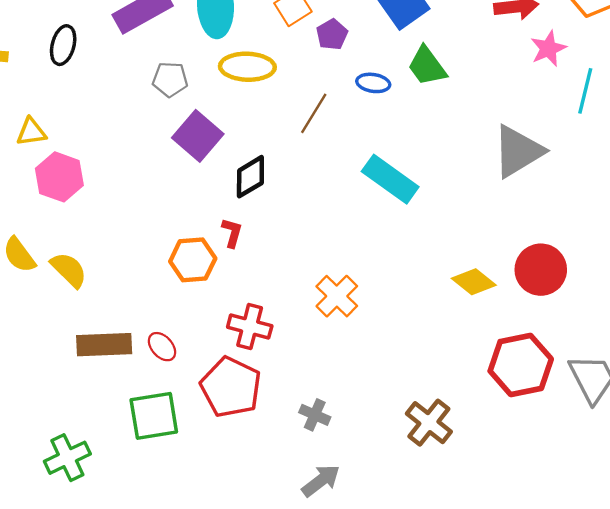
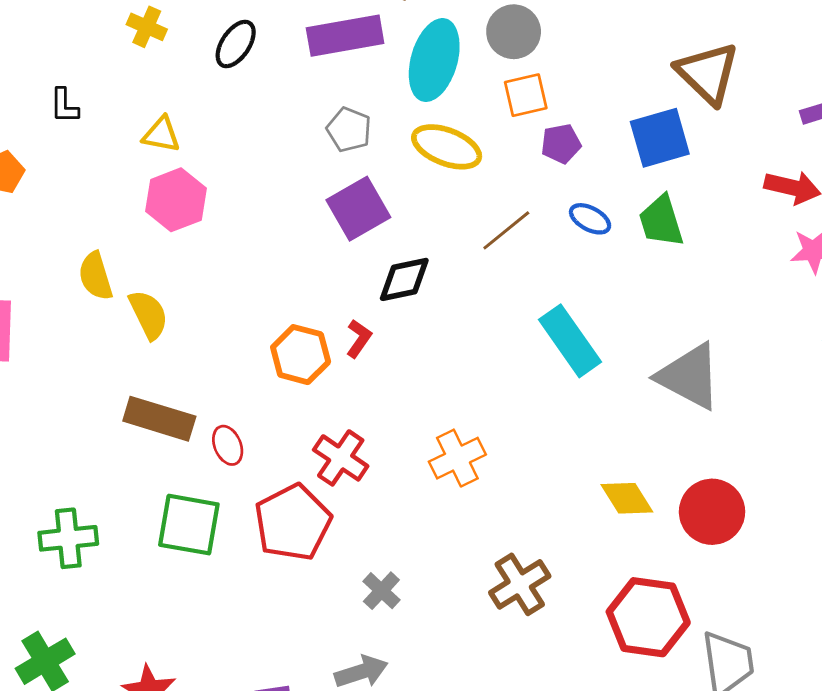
gray triangle: (518, 151) -> (689, 376), moved, turned 40
brown cross: (429, 423) -> (520, 584), moved

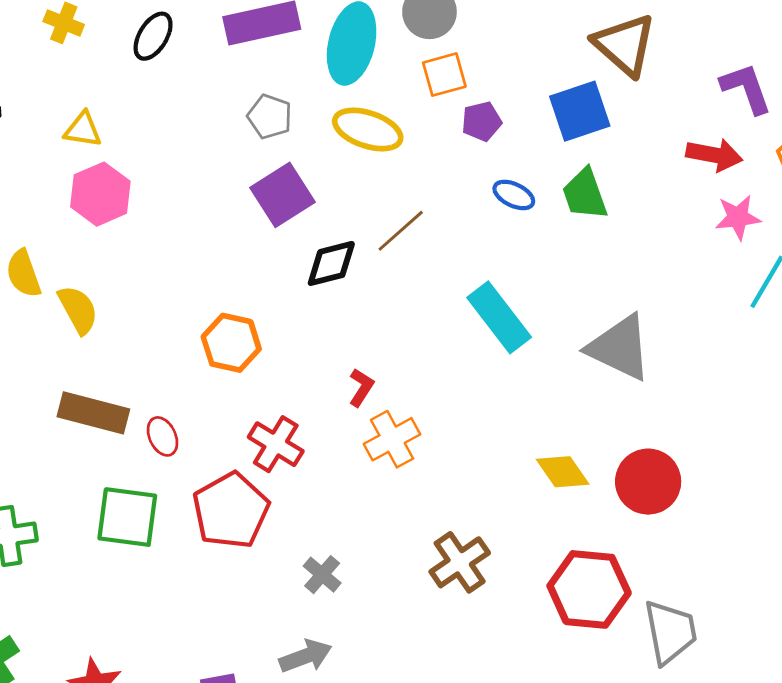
brown line: (506, 230) -> (401, 231), moved
red L-shape: (359, 339) -> (361, 387), moved

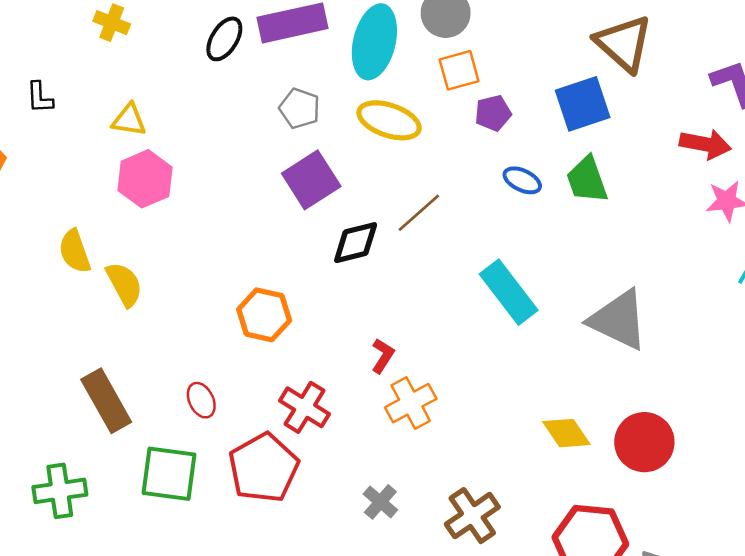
black ellipse: (153, 36) -> (224, 39), moved
brown rectangle: (93, 413) -> (106, 401), moved, turned 46
gray cross: (322, 575) -> (380, 502), moved

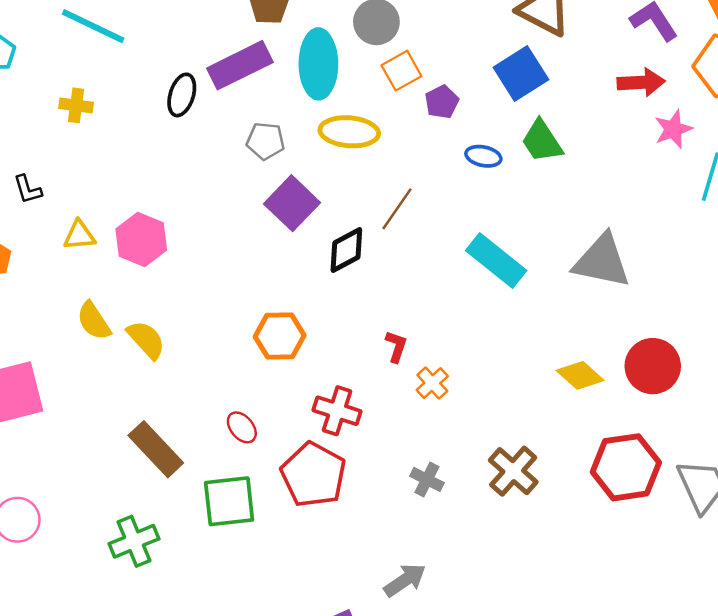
yellow triangle: (129, 120) -> (79, 235), moved
orange cross: (411, 403) -> (432, 383), size x0.7

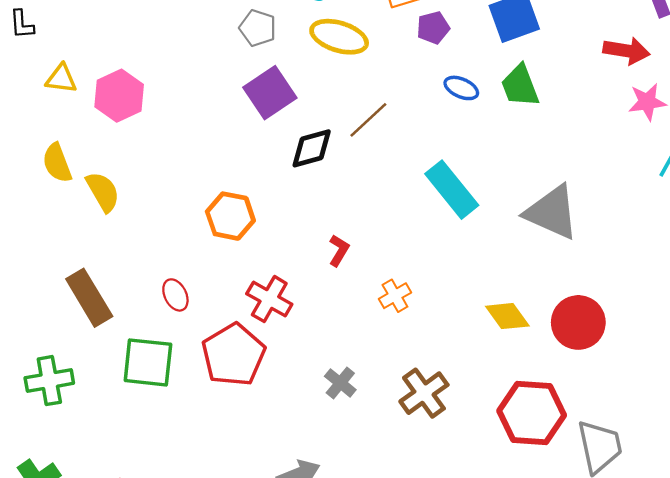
orange cross: (432, 383) -> (395, 296), moved

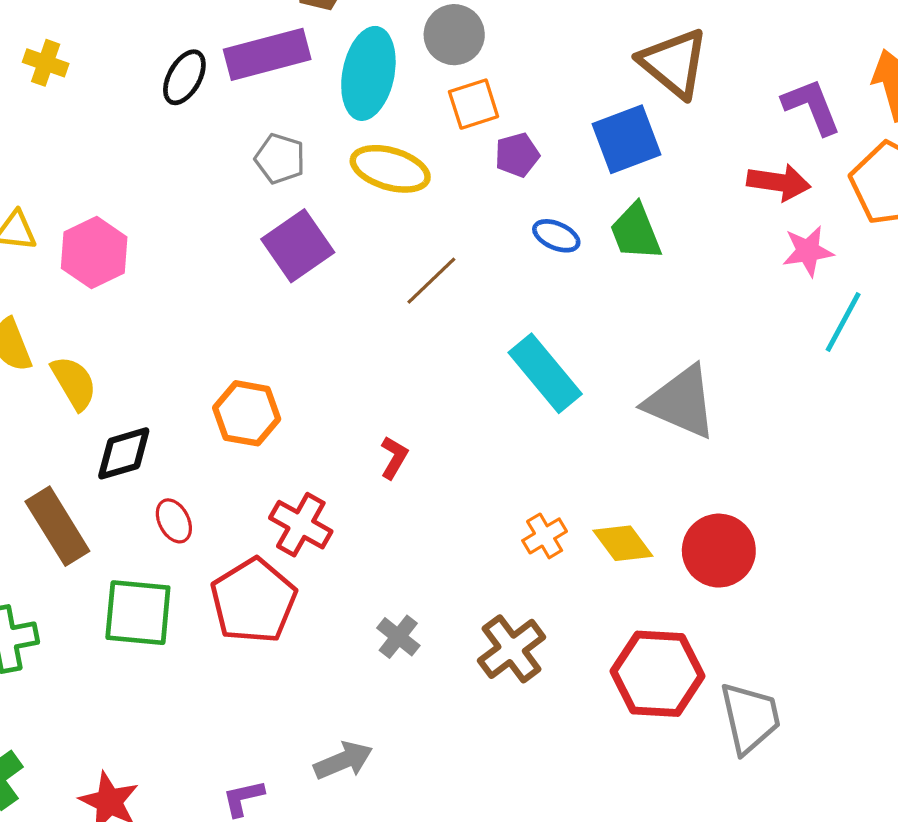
black diamond: (312, 148) -> (124, 453), moved
orange cross: (395, 296) -> (545, 536), moved

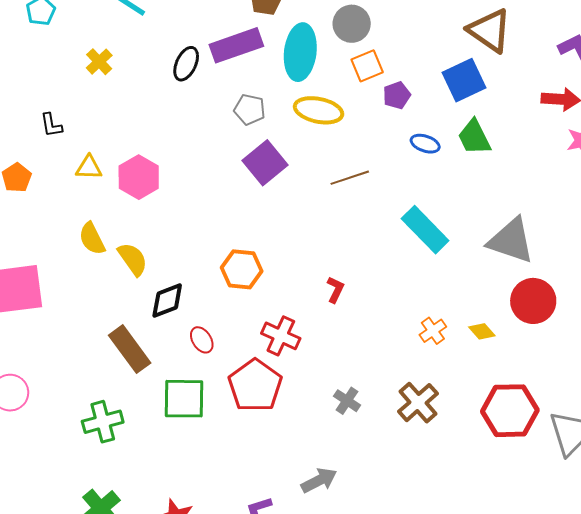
yellow cross: (46, 63) -> (99, 62), turned 32
brown line: (431, 281) -> (350, 178), turned 30
yellow diamond: (623, 543) -> (482, 331), size x0.7
red circle: (719, 551) -> (533, 301), moved

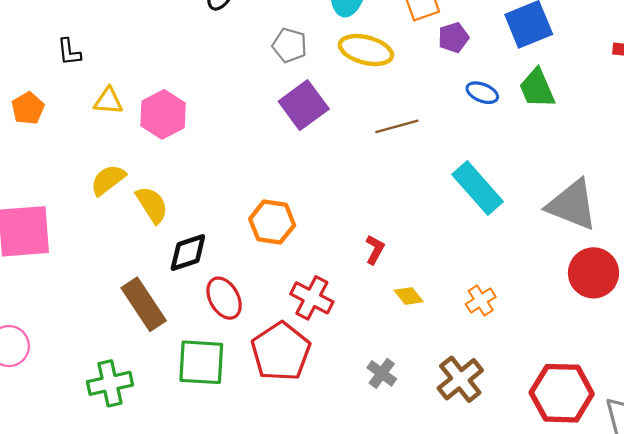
yellow semicircle: (92, 239) -> (108, 180), turned 76
yellow diamond: (482, 331) -> (409, 296), moved
red ellipse: (202, 340) -> (224, 298), size x1.4

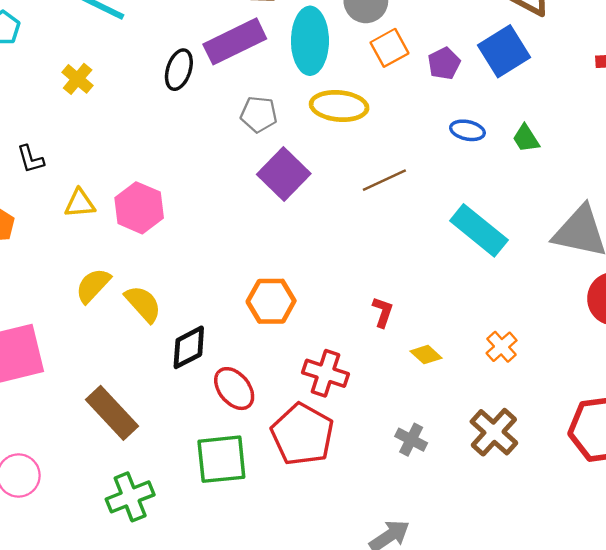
purple pentagon: (453, 38) -> (444, 63), moved
green trapezoid: (537, 88) -> (526, 138), moved, size x0.7
brown rectangle: (144, 304) -> (112, 413), moved

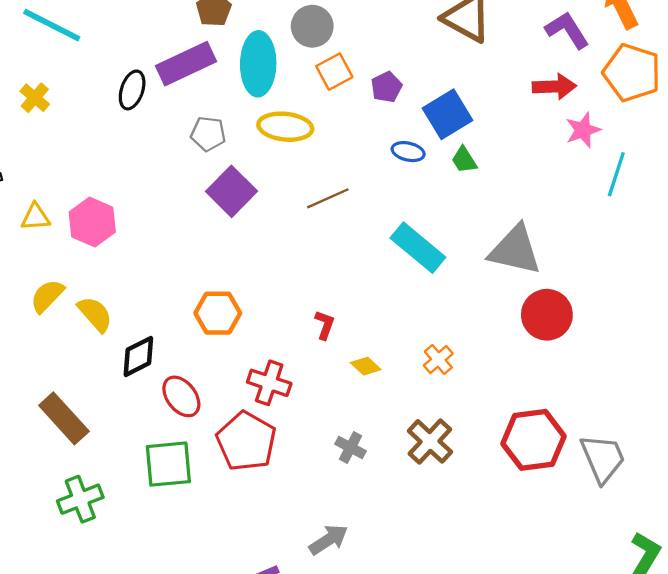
blue square: (504, 51) -> (448, 114), moved

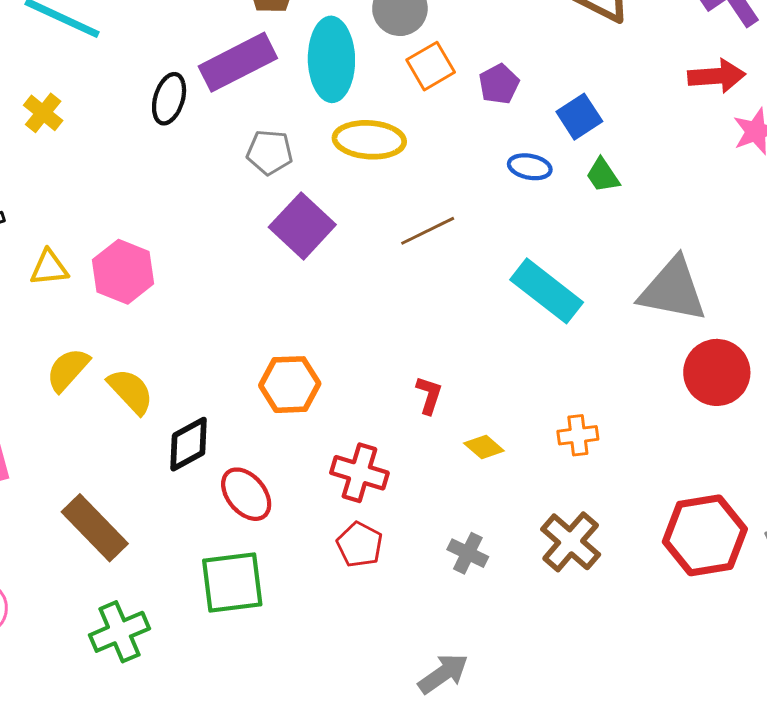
blue square: (448, 114) -> (579, 117), size x0.7
orange cross: (438, 360) -> (578, 435), turned 36
red pentagon: (246, 441) -> (360, 545), moved, size x0.6

